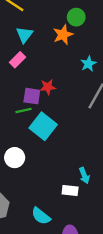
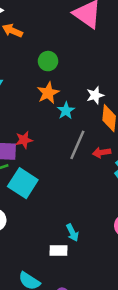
orange star: (63, 35) -> (48, 93), moved

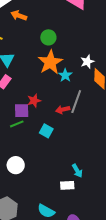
orange star: (48, 93) -> (50, 62), size x1.4
red arrow: (102, 152) -> (63, 110), moved
cyan square: (23, 183) -> (46, 131), moved, size x0.6

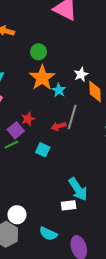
purple square: (22, 111) -> (16, 130), turned -35
white circle: (16, 165) -> (17, 215), moved
cyan arrow: (77, 171) -> (78, 189), size x1.6

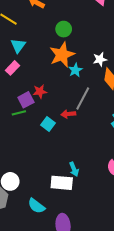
red arrow: (59, 126) -> (68, 114), moved
cyan arrow: (78, 189) -> (74, 169), size x0.6
white rectangle: (69, 205) -> (62, 183), size x1.5

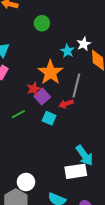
orange star: (62, 55) -> (50, 72), moved
cyan star: (75, 70) -> (67, 51), moved
purple square: (26, 100) -> (42, 97), moved
cyan arrow: (74, 169) -> (84, 155), size x1.5

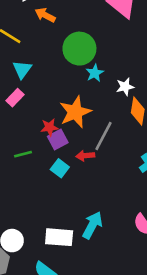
green circle: (42, 23) -> (79, 49), size x1.6
cyan star: (67, 51) -> (95, 73), moved
cyan arrow: (84, 155) -> (92, 225), turned -130
white rectangle: (76, 171) -> (59, 237), moved

